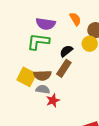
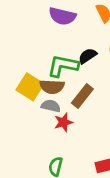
green L-shape: (38, 42) -> (63, 66), moved
brown rectangle: (64, 68) -> (82, 96), moved

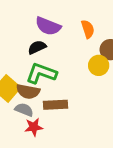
black semicircle: (88, 56) -> (37, 47), moved
brown rectangle: (82, 96) -> (56, 105), turned 40

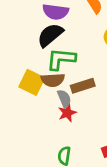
black semicircle: (37, 47) -> (50, 35), size x1.5
gray semicircle: (24, 110) -> (64, 99), moved, turned 60

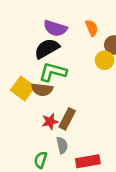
brown rectangle: (83, 86) -> (67, 119), moved, turned -55
gray semicircle: (64, 99) -> (62, 145), moved

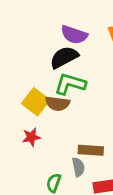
brown rectangle: (67, 119) -> (91, 150), moved, turned 65
red star: (50, 122) -> (31, 137), moved

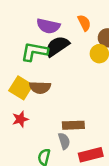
black semicircle: (64, 57) -> (57, 46), moved
green L-shape: (70, 84) -> (34, 52), moved

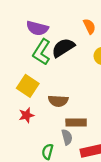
purple semicircle: (48, 26) -> (37, 28), moved
green L-shape: (34, 52) -> (42, 52), turned -70
brown semicircle: (40, 87) -> (58, 101), moved

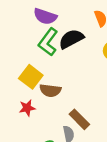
brown semicircle: (58, 101) -> (50, 90), moved
brown rectangle: (76, 122) -> (79, 119), turned 42

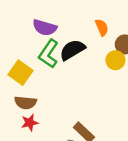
yellow square: (31, 77) -> (20, 73), moved
brown semicircle: (50, 90) -> (25, 103), moved

